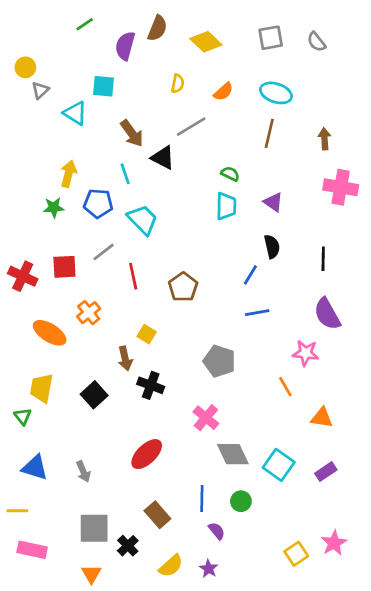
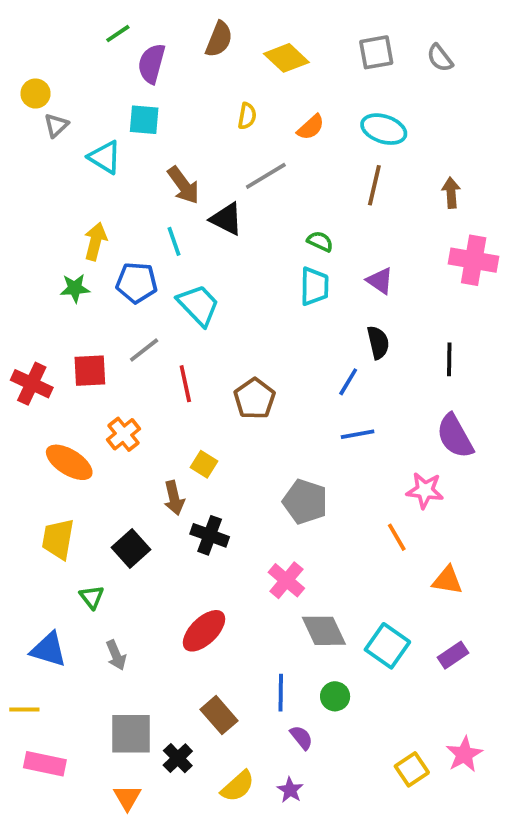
purple semicircle: (125, 46) -> (152, 64), moved
green triangle: (23, 416) -> (92, 597), moved

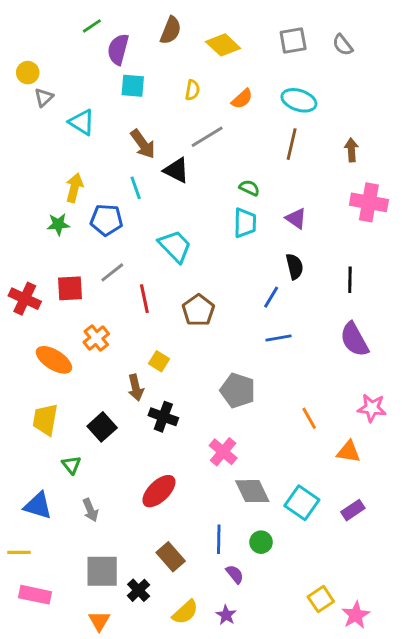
cyan square: (144, 120) -> (133, 86), moved
cyan trapezoid: (198, 305) -> (175, 246), moved
pink star: (425, 490) -> (372, 408), moved
pink star: (464, 754) -> (356, 615), moved

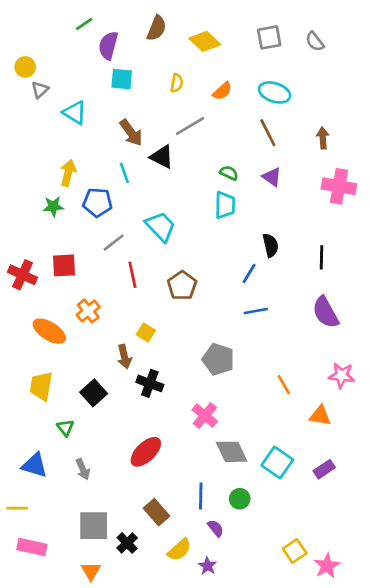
brown line: (292, 144) -> (268, 133), turned -40
purple triangle: (296, 218) -> (272, 177), moved
gray line: (112, 272) -> (114, 243), moved
yellow semicircle: (185, 612) -> (179, 550), moved

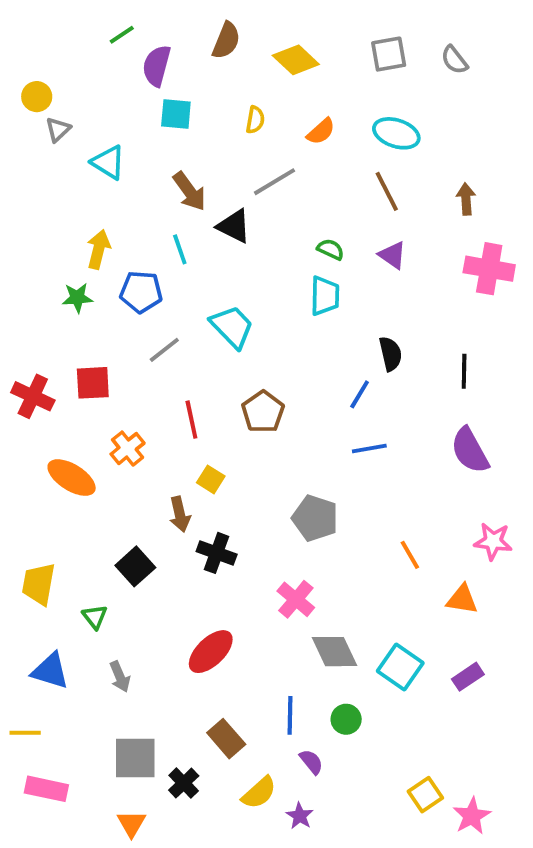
red line: (132, 275) -> (191, 420), moved
yellow trapezoid: (41, 386) -> (39, 584), moved

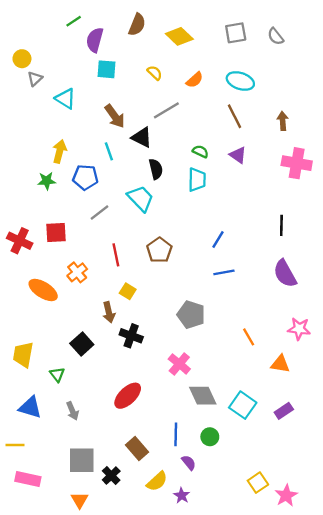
yellow semicircle: (255, 120) -> (155, 73), turned -56
black semicircle: (391, 354) -> (156, 169), moved

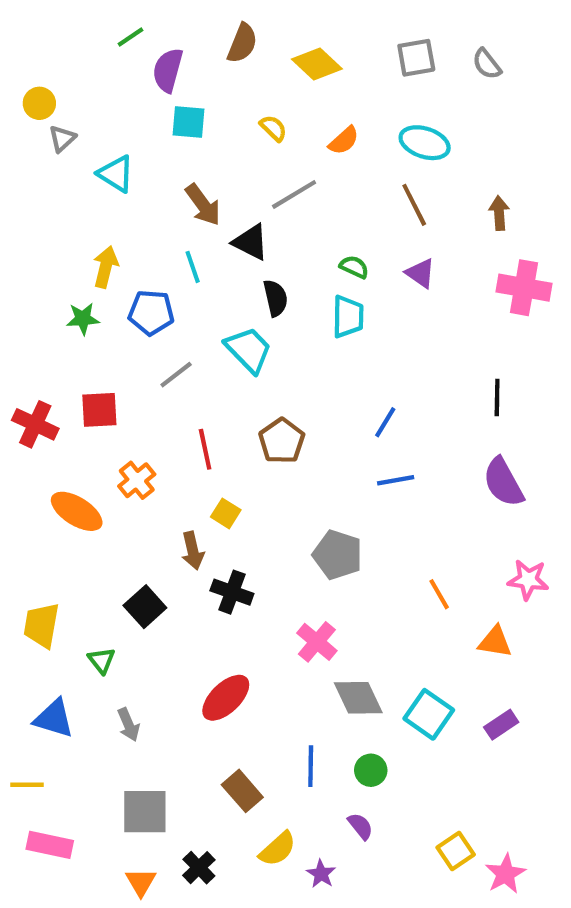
purple semicircle: (189, 463) -> (360, 826), moved
black cross: (111, 476) -> (199, 868), moved

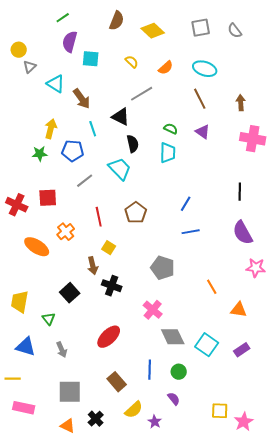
purple semicircle: (168, 70) -> (70, 42), moved
brown arrow: (203, 205) -> (82, 99), moved
pink star: (528, 580) -> (256, 268), moved
yellow square: (456, 851) -> (220, 411), turned 36
orange triangle: (141, 882) -> (68, 426), turned -35

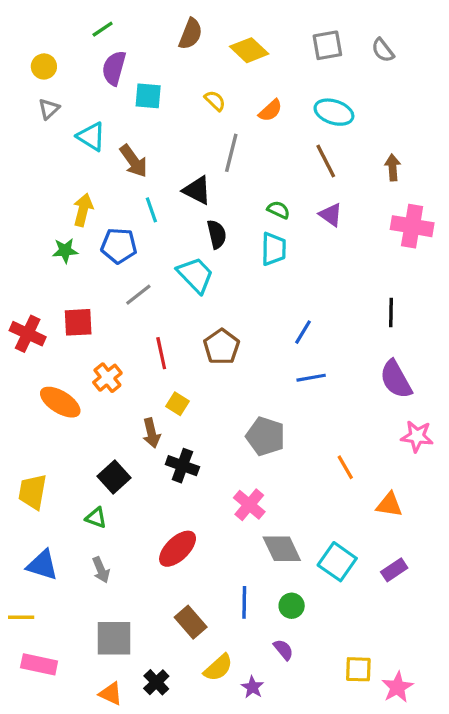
yellow circle: (19, 50) -> (44, 66), moved
gray line: (142, 94) -> (231, 153), turned -45
green triangle: (49, 319) -> (96, 518), moved, turned -32

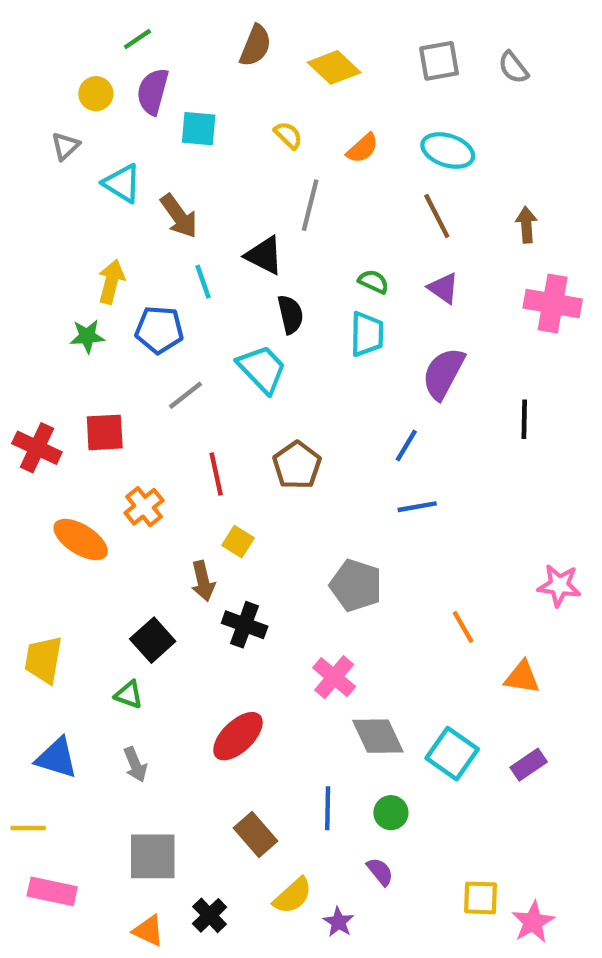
yellow circle: (44, 66) -> (96, 94), moved
purple semicircle: (396, 379) -> (443, 373), moved, turned 57

